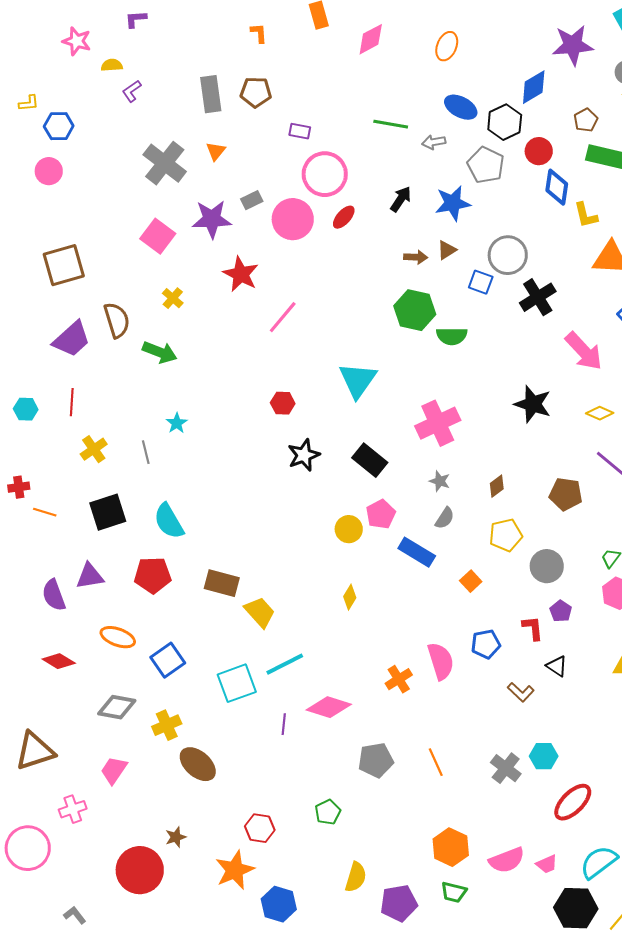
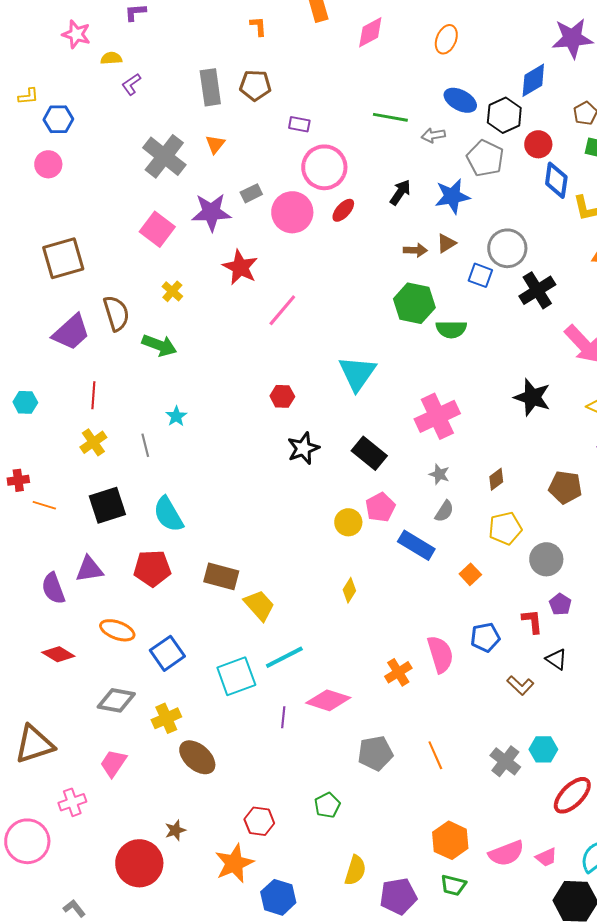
red line: (72, 402) -> (93, 395), moved

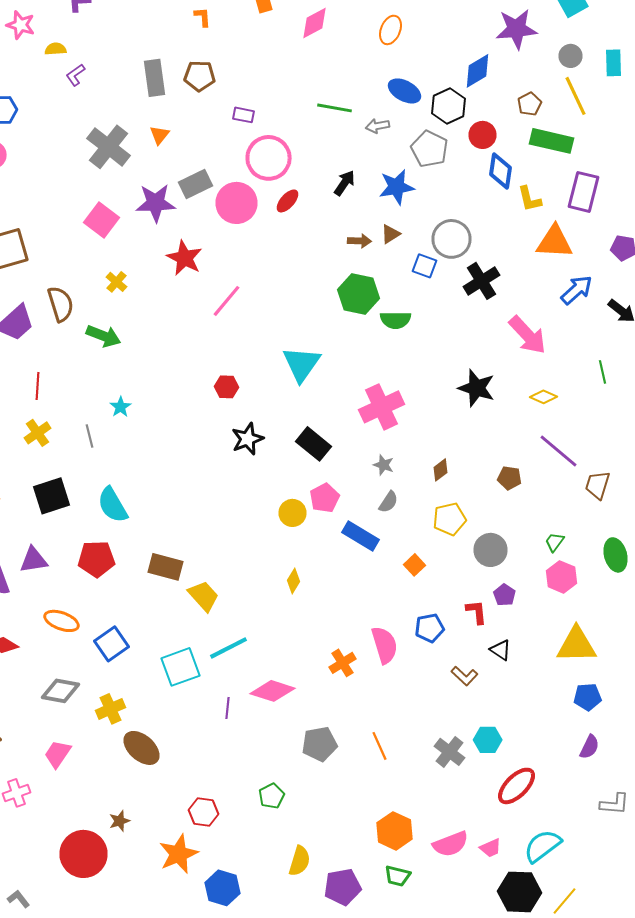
gray rectangle: (251, 193) -> (196, 184), size x1.5
brown pentagon: (565, 487) -> (510, 478), size x0.7

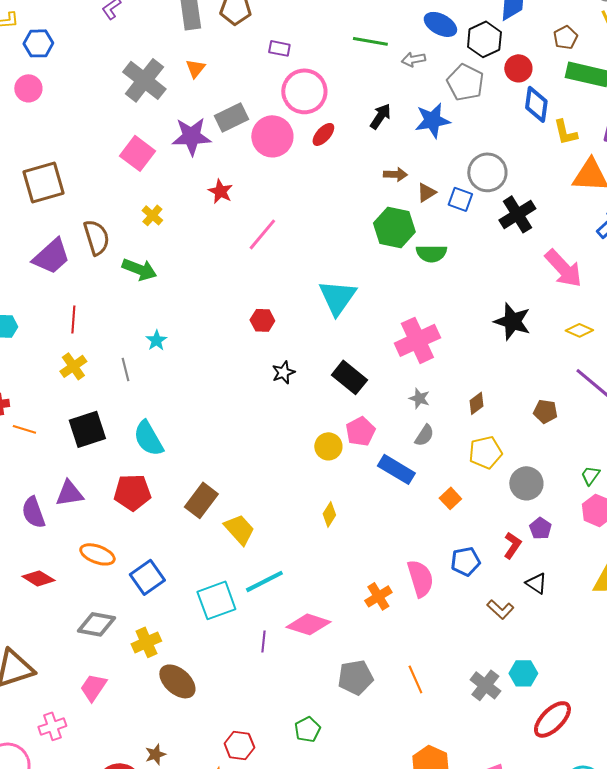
brown triangle: (390, 234) -> (426, 192), moved
red star: (184, 258) -> (220, 191), size x0.7
black star: (248, 439) -> (283, 372), size x0.7
brown rectangle: (166, 567) -> (201, 500), turned -68
red L-shape: (476, 612) -> (512, 545), turned 40

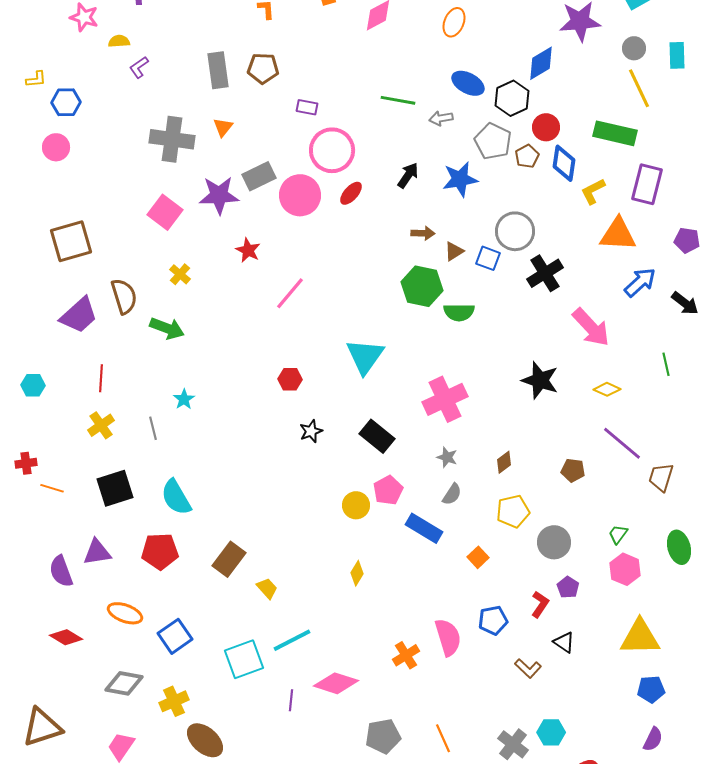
brown pentagon: (565, 37) -> (527, 156), moved
gray cross: (144, 80) -> (172, 139), turned -30
yellow L-shape: (565, 132) -> (593, 191), turned 76
yellow trapezoid: (239, 529) -> (267, 588), size x0.7

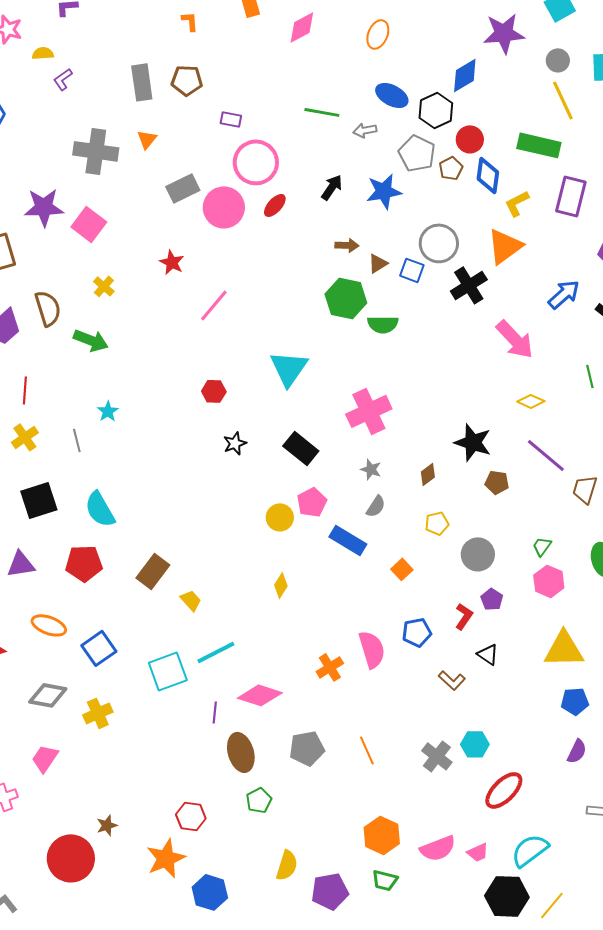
purple star: (219, 195) -> (44, 207), moved
orange triangle: (618, 234) -> (505, 246), moved, turned -39
black star: (540, 380) -> (473, 442), moved
yellow pentagon: (513, 511) -> (437, 523), size x0.7
brown ellipse: (205, 740) -> (241, 752), moved, turned 33

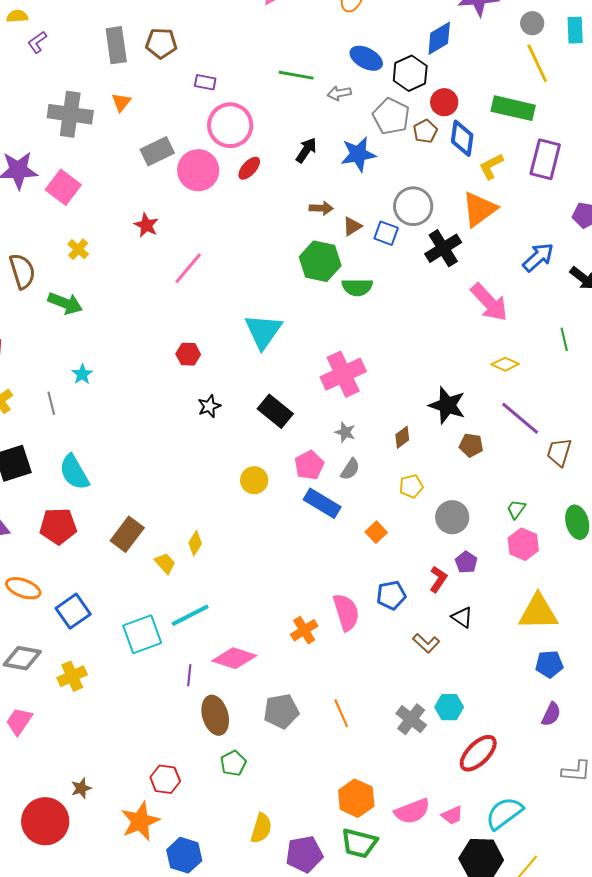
pink pentagon: (312, 502) -> (309, 465), moved
yellow diamond: (281, 585) -> (195, 543), moved
green trapezoid: (385, 880) -> (359, 843), size x1.4

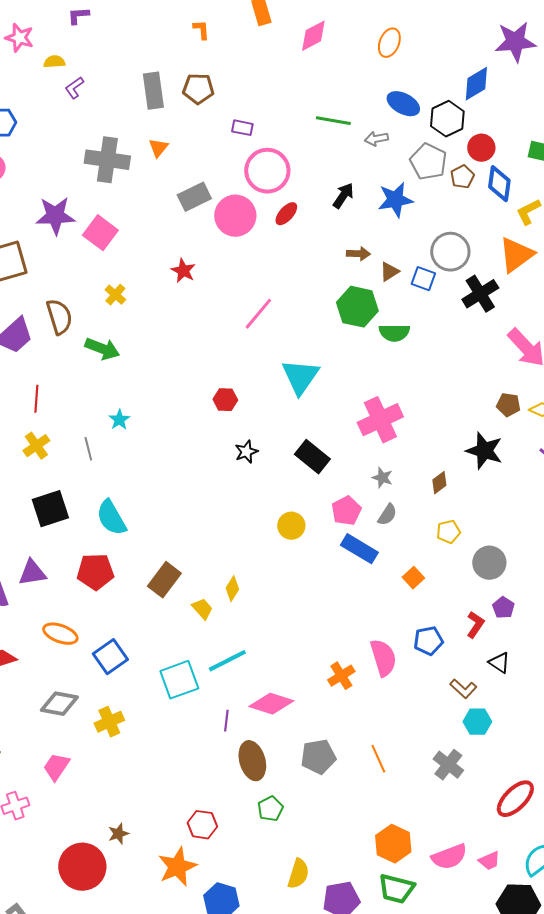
pink line: (188, 268) -> (258, 314), moved
brown pentagon: (471, 445) -> (508, 405), moved
cyan hexagon: (449, 707) -> (477, 722), moved

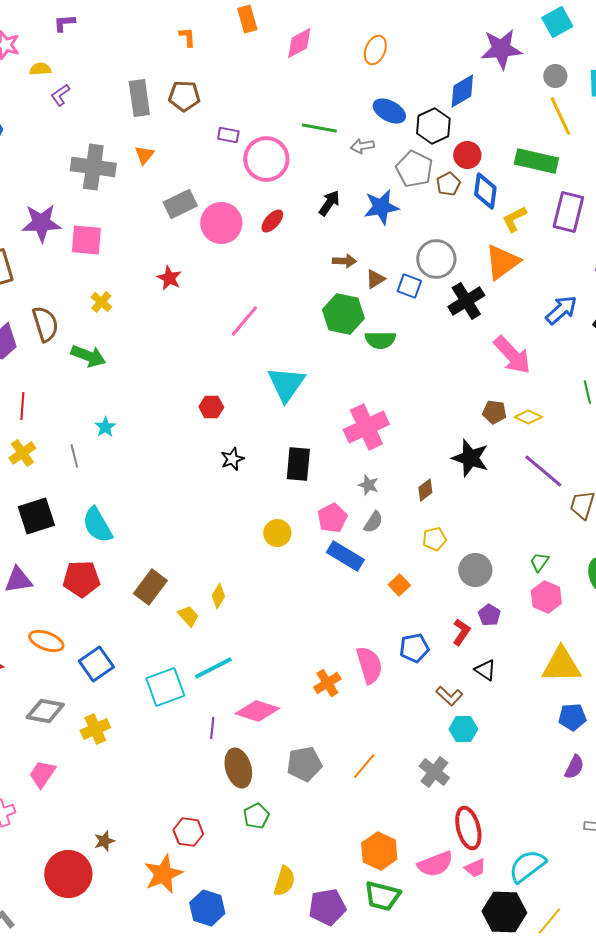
pink circle: (267, 171) -> (266, 159), moved
pink square: (100, 233) -> (86, 240), turned -32
black rectangle: (312, 457) -> (298, 464), turned 56
orange line: (378, 759) -> (364, 766), turned 64
red ellipse: (515, 799) -> (468, 828), moved, turned -60

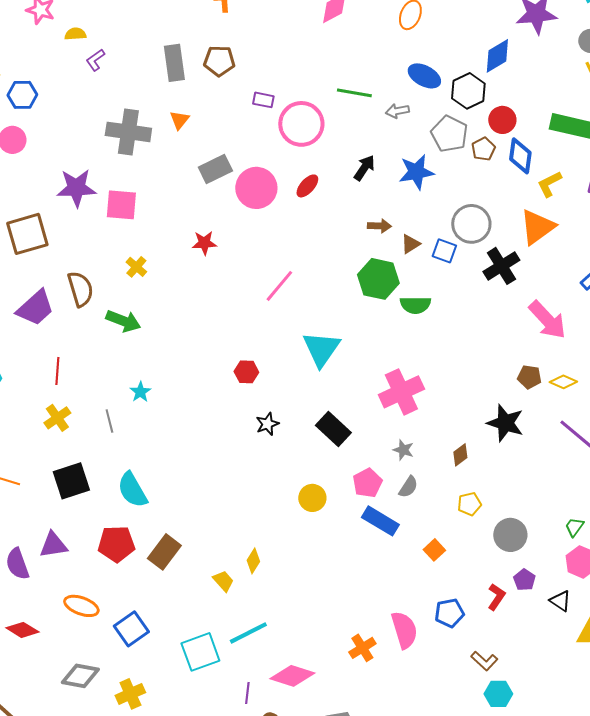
red star: (169, 278) -> (204, 243), turned -30
black rectangle: (298, 464) -> (333, 429), turned -52
brown rectangle: (150, 587) -> (164, 552), moved
black triangle: (485, 670) -> (560, 601), moved

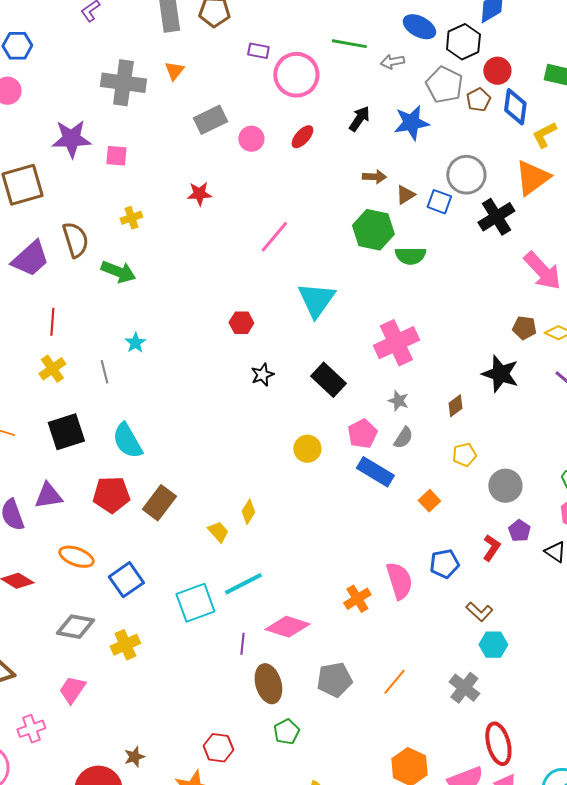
pink circle: (256, 188) -> (251, 139), size x0.6
pink square: (121, 205) -> (116, 156), size x0.7
yellow cross: (136, 267) -> (131, 218), turned 30

